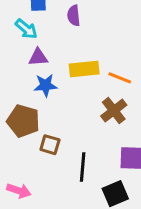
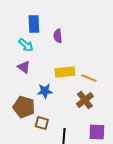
purple triangle: (38, 57) -> (24, 67), moved, turned 40
blue star: (46, 85) -> (45, 91), moved

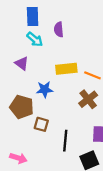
cyan arrow: (26, 45) -> (35, 39), moved

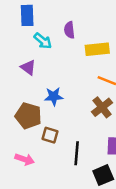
blue rectangle: (33, 16) -> (27, 15), moved
yellow rectangle: (66, 69) -> (97, 49), moved
pink arrow: (18, 158) -> (25, 159), moved

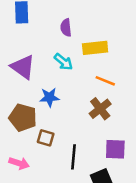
cyan arrow: (43, 41) -> (63, 62), moved
purple triangle: (28, 67) -> (23, 67), size x1.5

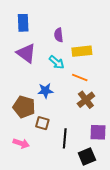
purple triangle: (23, 67) -> (26, 53), moved
orange line: (105, 81) -> (80, 77), moved

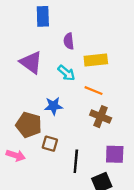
blue rectangle: (23, 23) -> (43, 16), moved
brown cross: (86, 100) -> (101, 117), turned -30
pink arrow: (21, 143) -> (16, 155), moved

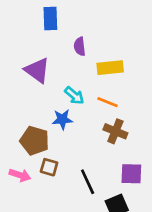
cyan arrow: (66, 73) -> (74, 95), moved
brown square: (50, 144) -> (49, 167), moved
black line: (76, 161) -> (88, 182), turned -30

